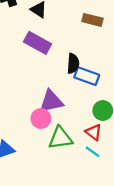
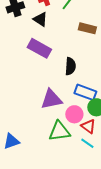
blue rectangle: (87, 76) -> (85, 92), moved
pink circle: (41, 119) -> (74, 114), moved

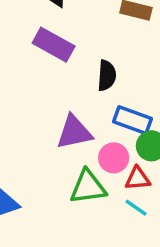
red triangle: (88, 126) -> (138, 178), turned -42

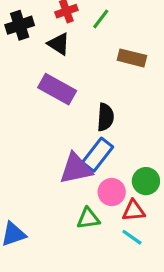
blue rectangle: (133, 120) -> (98, 155), moved, turned -72
green triangle: (88, 187) -> (88, 219), size x0.7

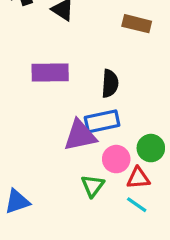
purple rectangle: (57, 89) -> (50, 73), moved, turned -30
blue rectangle: (98, 155) -> (102, 121), turned 40
green triangle: (88, 219) -> (93, 186), turned -45

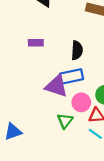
purple rectangle: (50, 73) -> (36, 43), size x0.6
purple triangle: (80, 135) -> (56, 86), turned 30

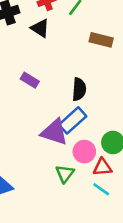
purple rectangle: (36, 43) -> (30, 80), turned 32
blue rectangle: (72, 76) -> (73, 120), turned -30

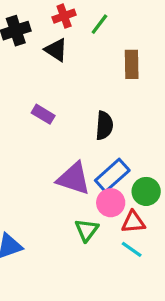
brown rectangle: (101, 40) -> (132, 64), turned 75
blue rectangle: (73, 120) -> (112, 175), moved

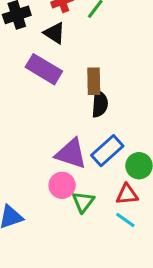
brown rectangle: (132, 64) -> (94, 81), moved
purple rectangle: (43, 114) -> (44, 69), moved, size x1.6
pink circle: (111, 203) -> (62, 185), moved

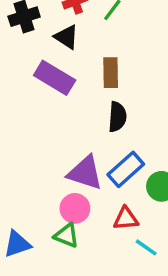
brown rectangle: (94, 81) -> (111, 73), moved
red triangle: (127, 194) -> (126, 219), moved
green triangle: (83, 202) -> (66, 236), moved, turned -45

